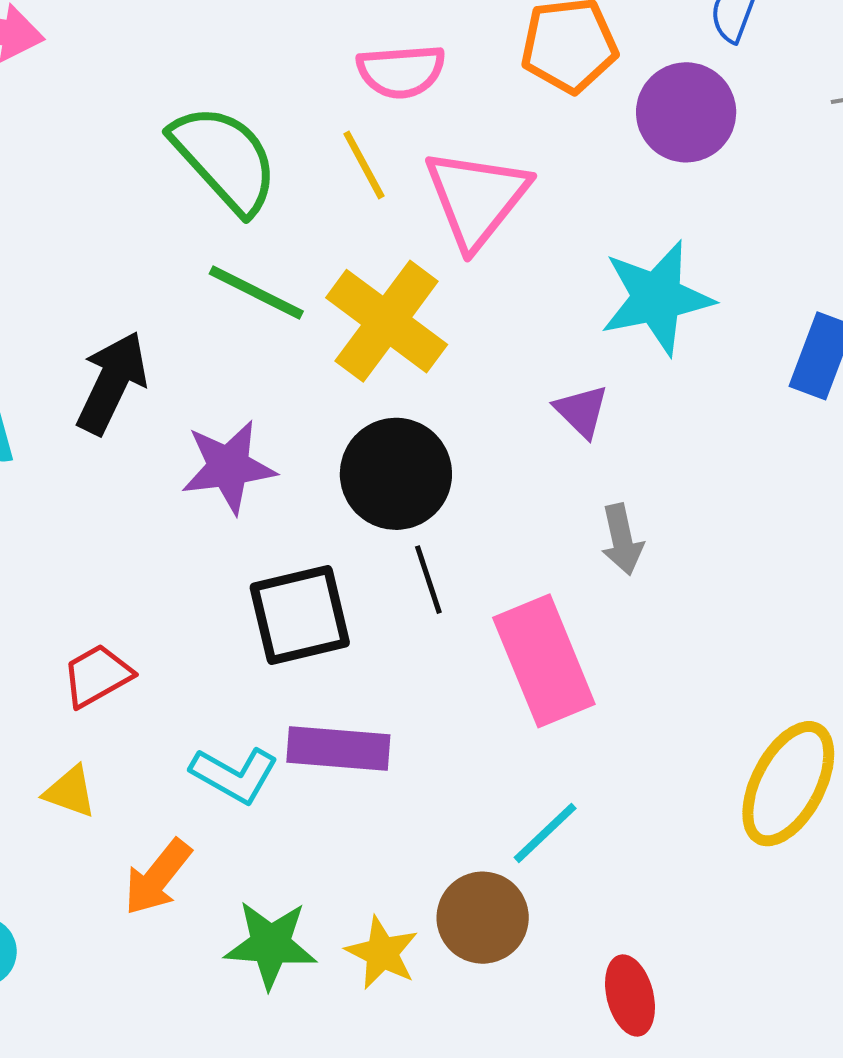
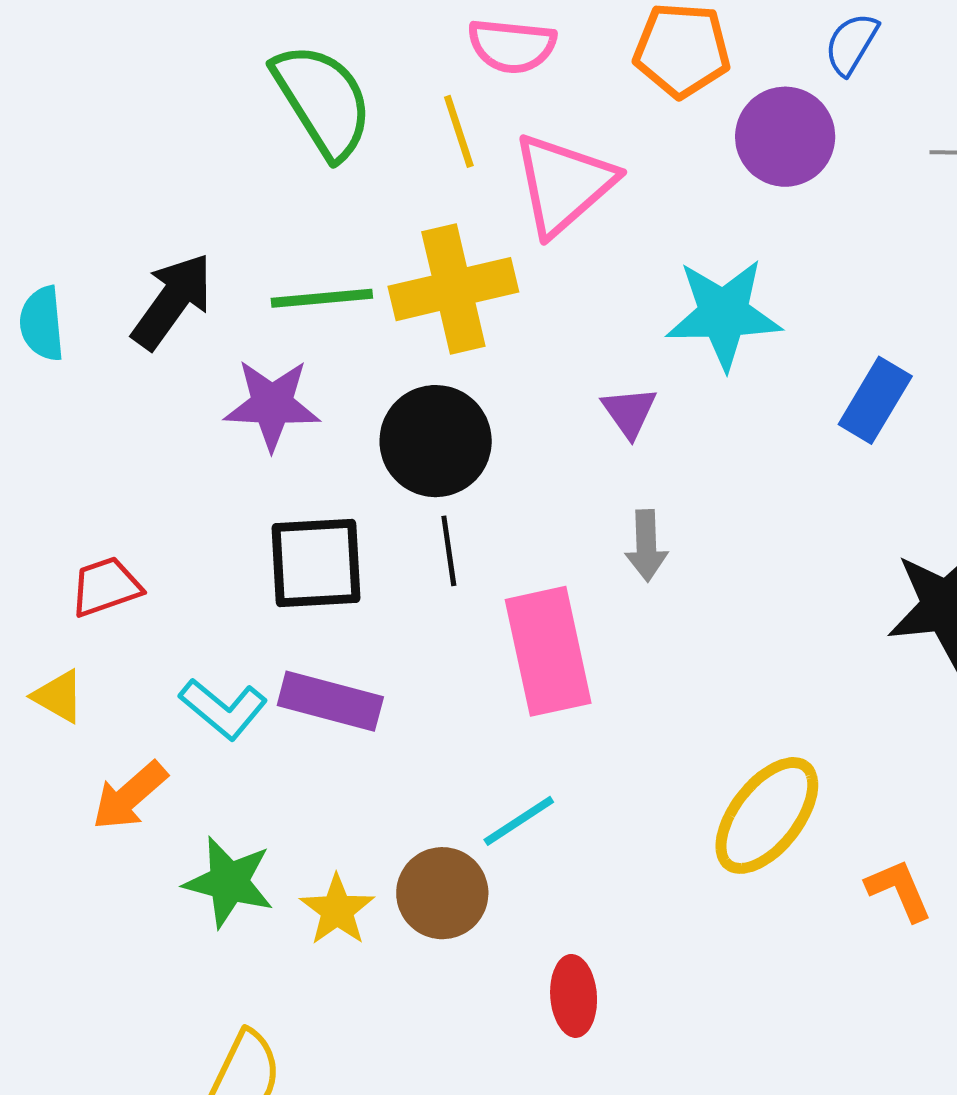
green line: (256, 293) -> (322, 298), moved, turned -42
yellow cross: (387, 321) -> (453, 289), turned 30

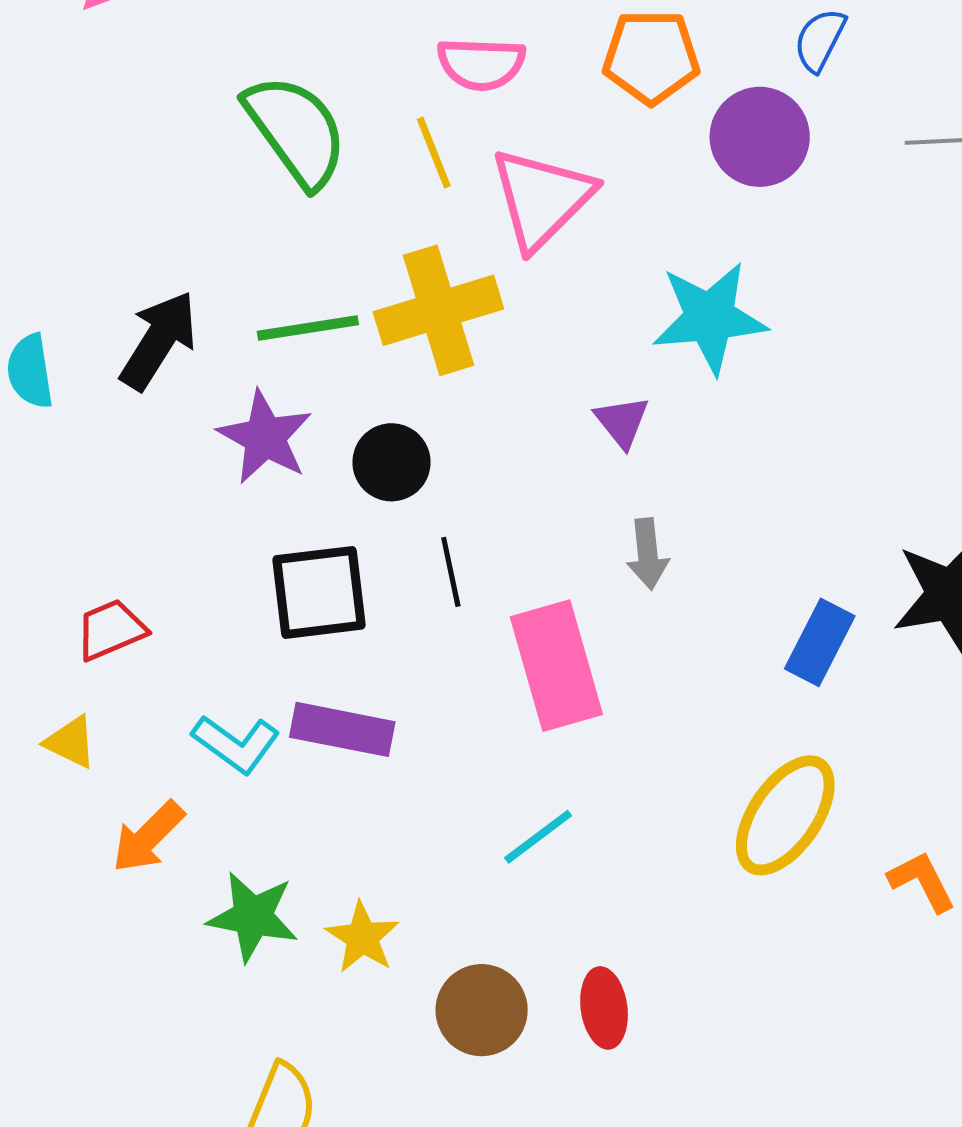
blue rectangle: (875, 400) -> (820, 642), moved
purple star: (272, 405) -> (265, 437), turned 30
black circle: (436, 441) -> (391, 462), moved, size x0.7
brown circle: (442, 893) -> (482, 1010), moved

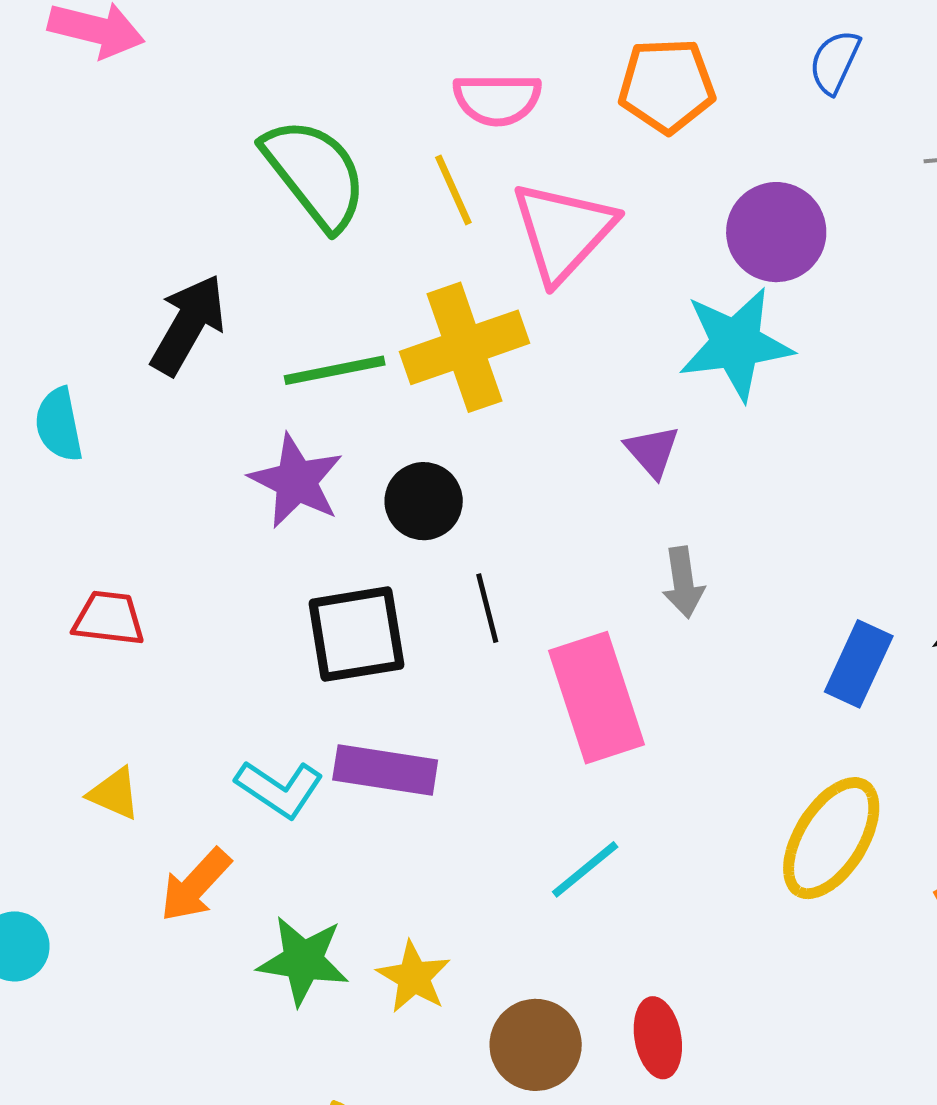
purple circle: (760, 137) -> (776, 232), moved
black arrow: (159, 340) -> (188, 325), moved
red trapezoid: (111, 630) -> (109, 618), moved, turned 32

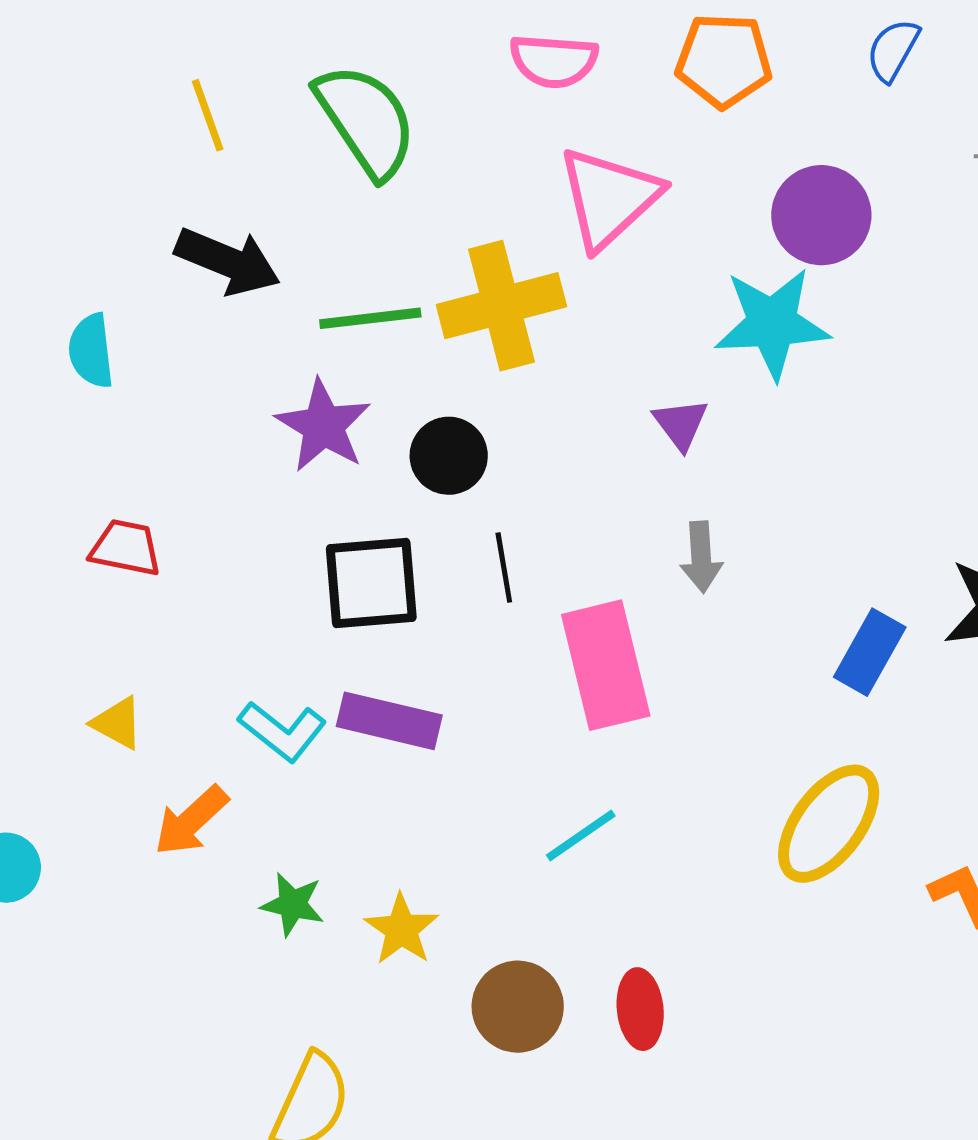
yellow line: (453, 190) -> (208, 115), moved
black arrow: (188, 325) -> (228, 261), turned 78
green star: (303, 961) -> (293, 904), size x0.7

